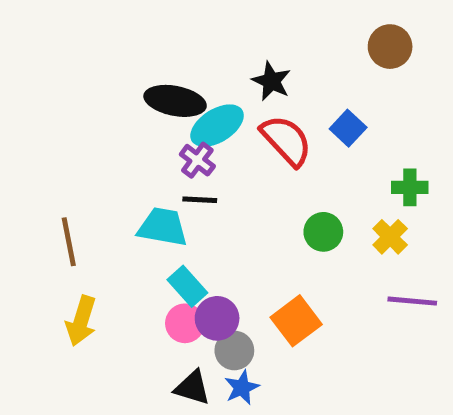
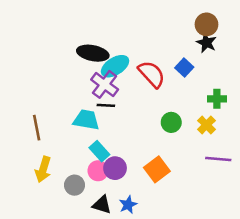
black star: (271, 81) -> (206, 43), moved
purple cross: (197, 160) -> (105, 84), size x1.5
gray circle: (234, 350) -> (74, 185), moved

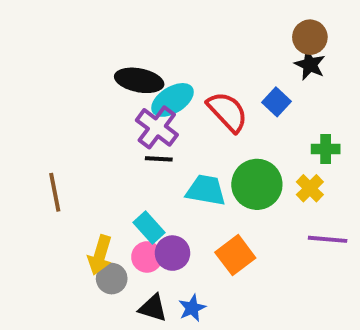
cyan trapezoid: (86, 120) -> (206, 190), moved
green circle: (171, 122) -> (257, 184), size x1.6
yellow arrow: (43, 169) -> (100, 255), moved

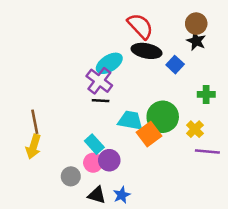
black ellipse: (139, 80) -> (147, 51), moved
red semicircle: (227, 112) -> (140, 26), moved
yellow cross: (310, 188) -> (195, 129), moved
yellow arrow: (100, 255) -> (33, 147), moved
orange square: (235, 255) -> (149, 134), moved

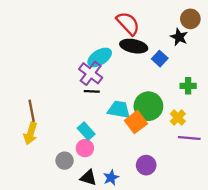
brown circle: (196, 24) -> (190, 19), moved
purple circle: (109, 160) -> (146, 165), moved

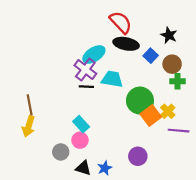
brown circle: (190, 19) -> (172, 64), moved
cyan trapezoid: (119, 110) -> (112, 79), moved
orange square: (136, 122) -> (151, 116), moved

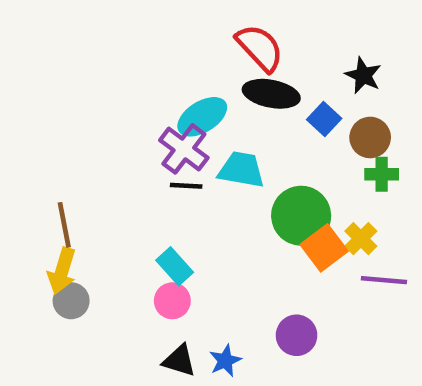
gray circle: (61, 152) -> (71, 301), moved

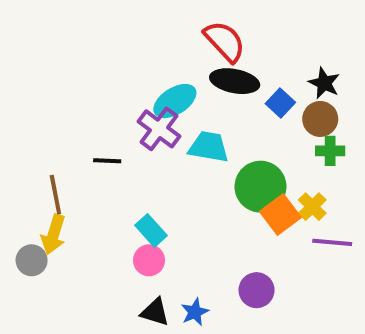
black star: (363, 75) -> (324, 83), moved
black line: (186, 186) -> (107, 161), moved
gray circle: (71, 301) -> (32, 260), moved

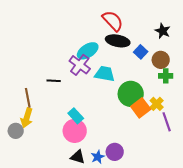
black star: (324, 83) -> (163, 31), moved
purple line: (332, 242) -> (167, 122), turned 66
pink circle: (149, 260) -> (75, 131), size x1.5
purple circle: (257, 290) -> (115, 152), moved

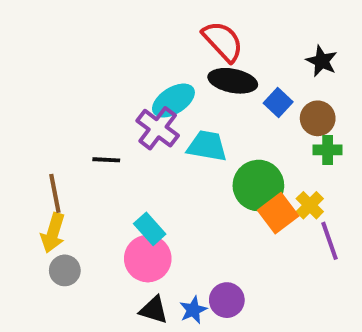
gray circle: (16, 131) -> (65, 270), moved

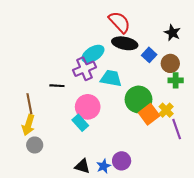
purple cross: (158, 128) -> (84, 69), turned 30
pink circle: (148, 259) -> (88, 107), moved

